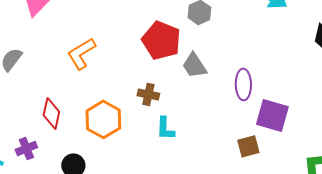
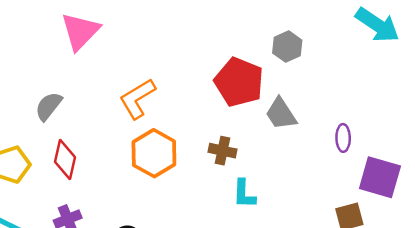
purple ellipse: (243, 84) -> (343, 138), size x0.7
red diamond: (51, 113) -> (65, 160), moved
orange hexagon: (103, 119) -> (154, 153), moved

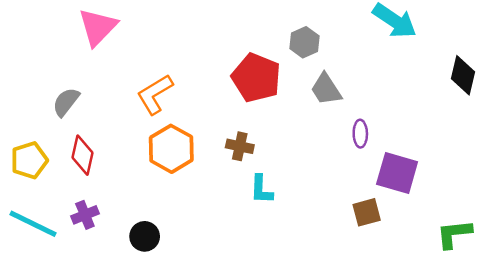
gray trapezoid: (281, 114) -> (326, 89), moved

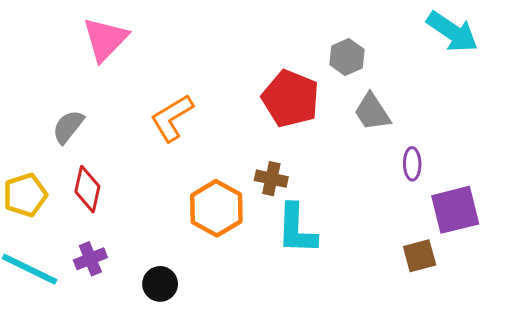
orange hexagon: (171, 149) -> (216, 208), moved
purple square: (397, 173) -> (455, 210), turned -30
cyan L-shape: (261, 189) -> (297, 229), size x1.5

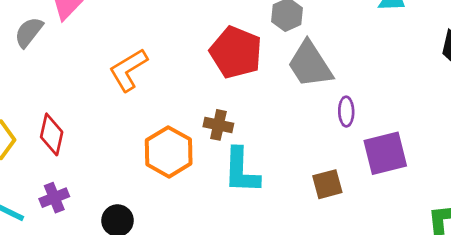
gray trapezoid: (372, 112) -> (310, 64), size x1.4
gray semicircle: (68, 127) -> (29, 32), moved
brown square: (420, 256) -> (327, 184), moved

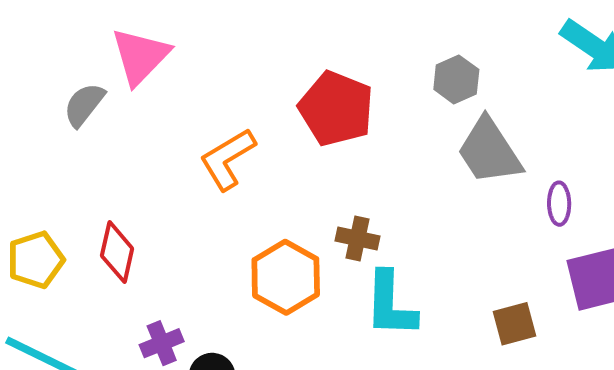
red pentagon: (236, 52) -> (336, 109), moved
purple ellipse: (346, 112) -> (559, 204), moved
purple cross: (54, 198) -> (162, 343), moved

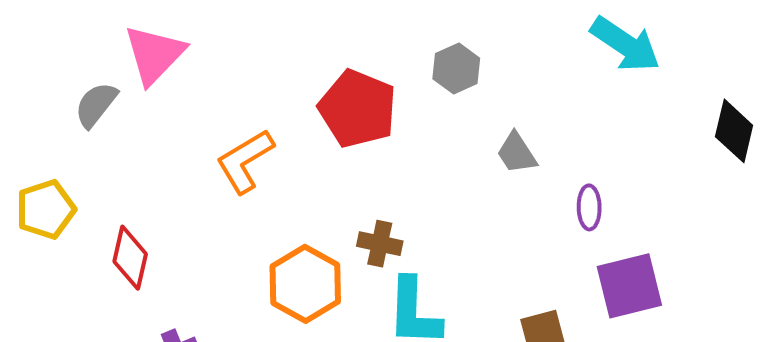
gray hexagon: (456, 79) -> (456, 68), moved
gray trapezoid: (489, 151) -> (517, 153), size x0.6
yellow pentagon: (36, 260) -> (46, 209), moved

